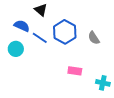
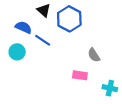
blue hexagon: (65, 32) -> (69, 19), moved
gray semicircle: (94, 38) -> (94, 55), moved

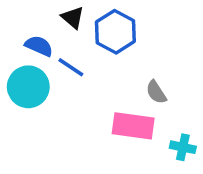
cyan circle: (17, 52) -> (28, 87), size x1.5
pink rectangle: (80, 75) -> (133, 126), size x1.6

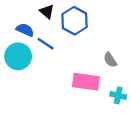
gray semicircle: (156, 92) -> (110, 60), moved

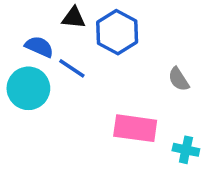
black triangle: (47, 12) -> (74, 18), turned -35
gray semicircle: (110, 60) -> (179, 79), moved

